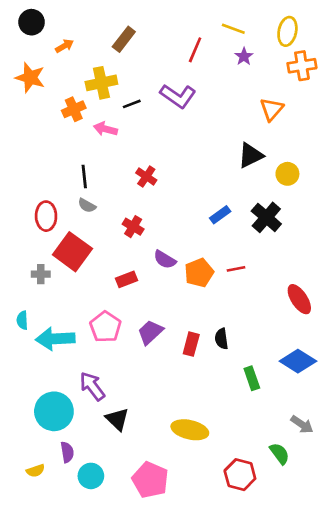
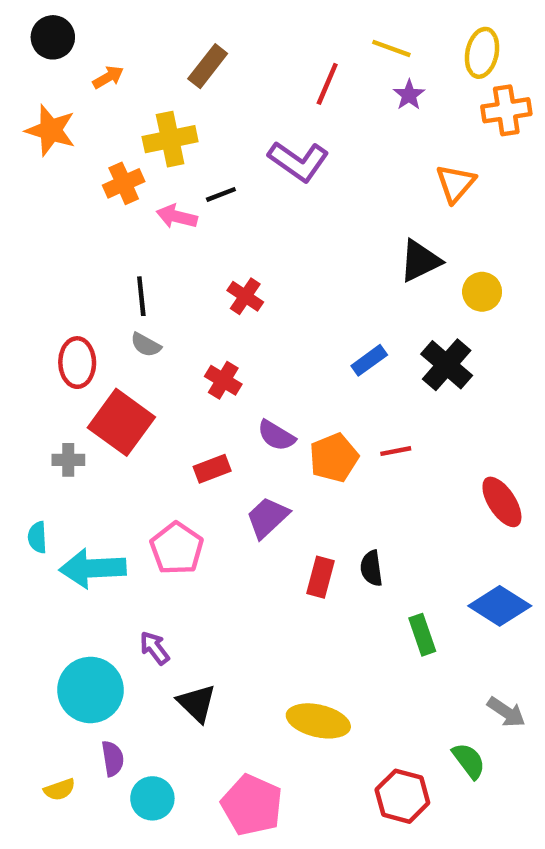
black line: (132, 104) -> (221, 194), moved
purple trapezoid: (150, 332) -> (267, 517), moved
purple arrow: (92, 386) -> (155, 648), size x0.7

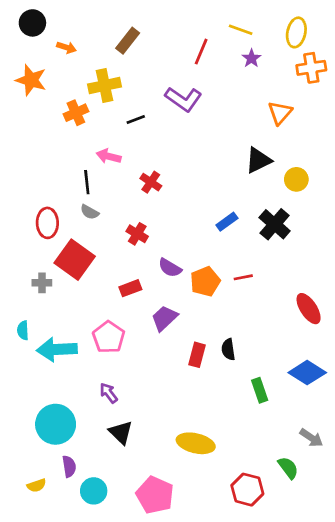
orange arrow: (108, 77) -> (66, 47), turned 48
pink arrow: (177, 217) -> (109, 156), moved
purple arrow: (155, 648) -> (109, 393), moved

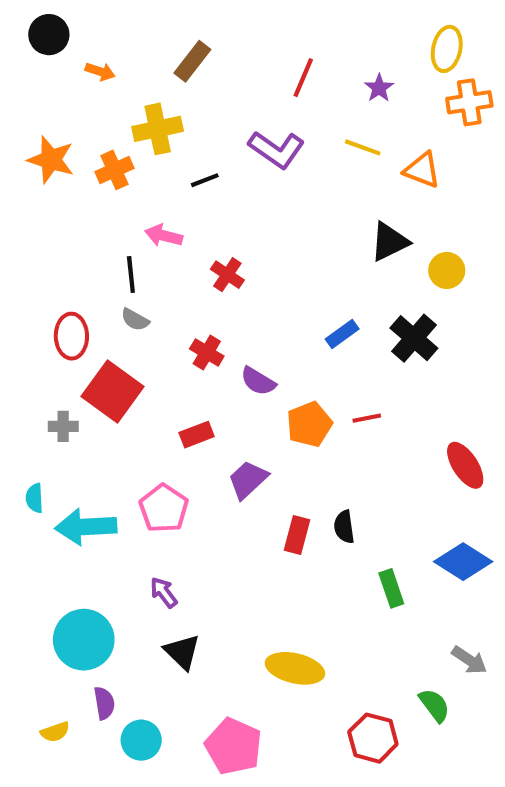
yellow line: (241, 30) -> (363, 147), moved
orange star: (31, 80) -> (51, 160), moved
orange triangle: (280, 113) -> (422, 170), turned -50
purple semicircle: (170, 268) -> (258, 381), moved

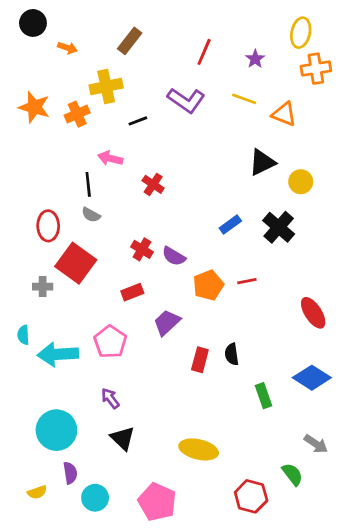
red cross: (207, 352) -> (142, 249), moved

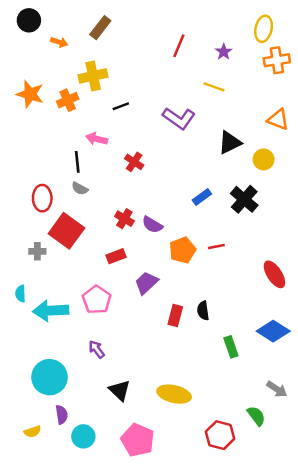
brown rectangle: (130, 41) -> (100, 28), moved
purple L-shape: (186, 100) -> (179, 118), moved
orange triangle: (284, 114) -> (278, 120), moved
black triangle: (123, 438) -> (120, 390), moved

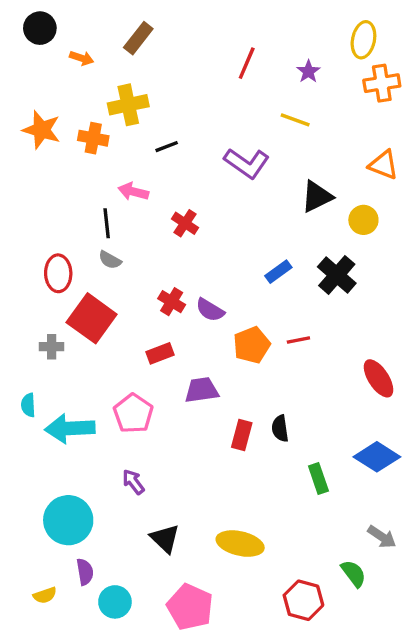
orange cross: (68, 100) -> (93, 138), turned 35
purple trapezoid: (146, 283) -> (202, 390), turned 35

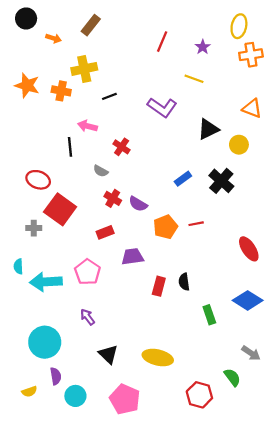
gray semicircle: (110, 260) -> (101, 171), moved
red ellipse: (58, 273) -> (38, 180), turned -70

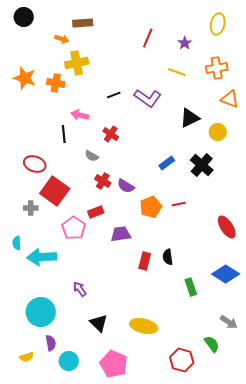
brown rectangle: (91, 25) -> (83, 23), turned 48
orange arrow: (53, 38) -> (62, 39), moved
orange cross: (251, 55) -> (217, 68), moved
black line: (109, 96) -> (114, 95), moved
pink pentagon: (88, 272) -> (74, 228), moved

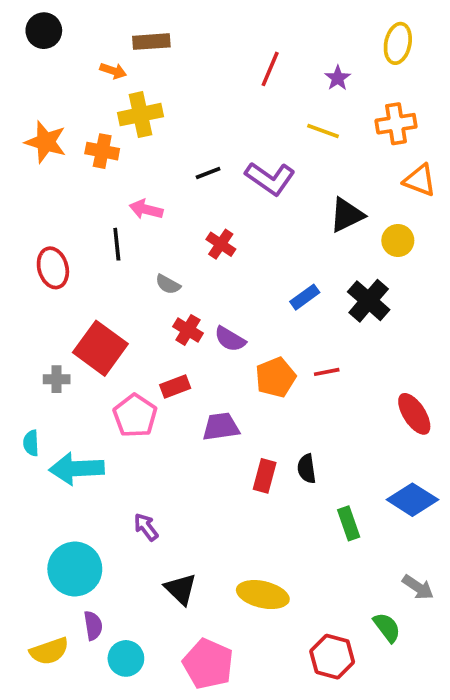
red cross: (111, 134) -> (221, 244), moved
red ellipse: (35, 164) -> (53, 268), moved, turned 55
yellow semicircle: (27, 357) -> (49, 651), size x1.5

